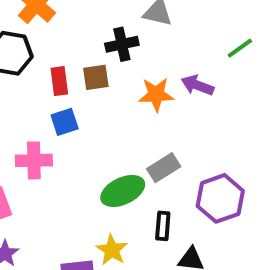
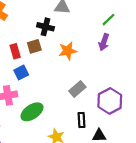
black cross: (122, 44) -> (46, 27), turned 35
purple arrow: (197, 85) -> (104, 42), moved, turned -84
green ellipse: (123, 191) -> (32, 112), moved

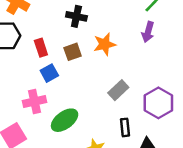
brown square: (34, 46) -> (73, 52), moved

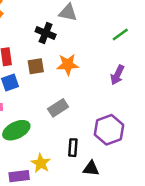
purple arrow: (148, 32) -> (117, 75), moved
gray rectangle: (118, 90) -> (58, 108), moved

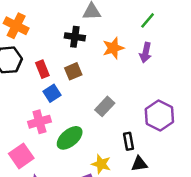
orange star: (68, 65) -> (113, 48), moved
purple arrow: (117, 75) -> (146, 52), moved
black triangle: (91, 168) -> (139, 164), moved

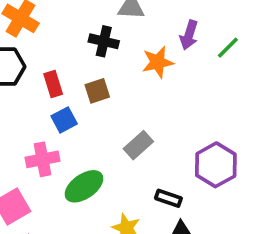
green line: (148, 20) -> (228, 48), moved
purple arrow: (146, 52) -> (189, 35), moved
black rectangle: (129, 141) -> (168, 198), turned -66

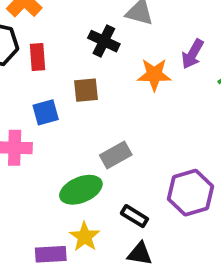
red rectangle: (53, 84) -> (37, 57), moved
green ellipse: (84, 186) -> (81, 190), moved

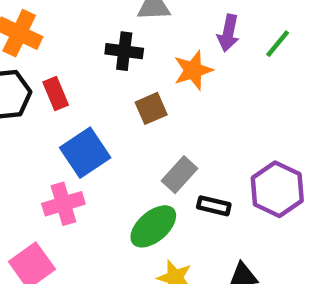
brown square: (86, 90) -> (151, 108), moved
blue square: (46, 112) -> (85, 153), size x1.5
black rectangle: (134, 216) -> (214, 206), moved

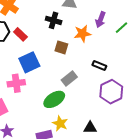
red rectangle: (56, 94) -> (20, 34), turned -32
brown square: (151, 108) -> (61, 47), turned 32
black rectangle: (214, 206) -> (99, 66), moved

